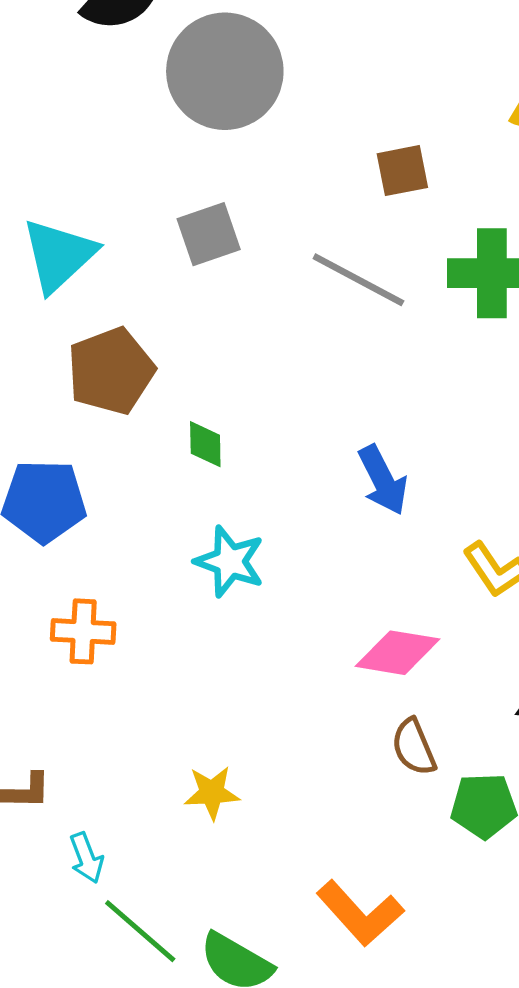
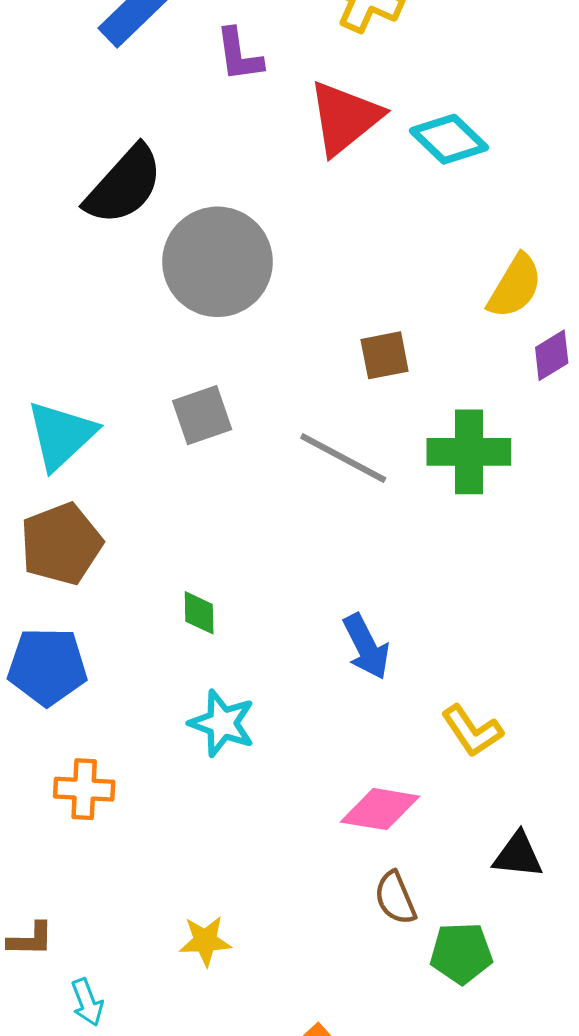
brown pentagon: (111, 371) -> (61, 544), moved

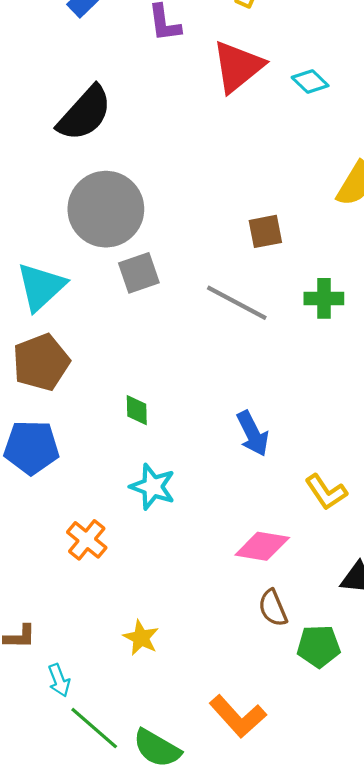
cyan diamond: (449, 139) -> (310, 82), size x0.7
gray circle: (217, 262) -> (106, 209), moved
green cross: (469, 452) -> (324, 298), size x0.7
orange cross: (84, 789) -> (87, 540), moved, turned 36
yellow star: (205, 941) -> (141, 638), turned 30

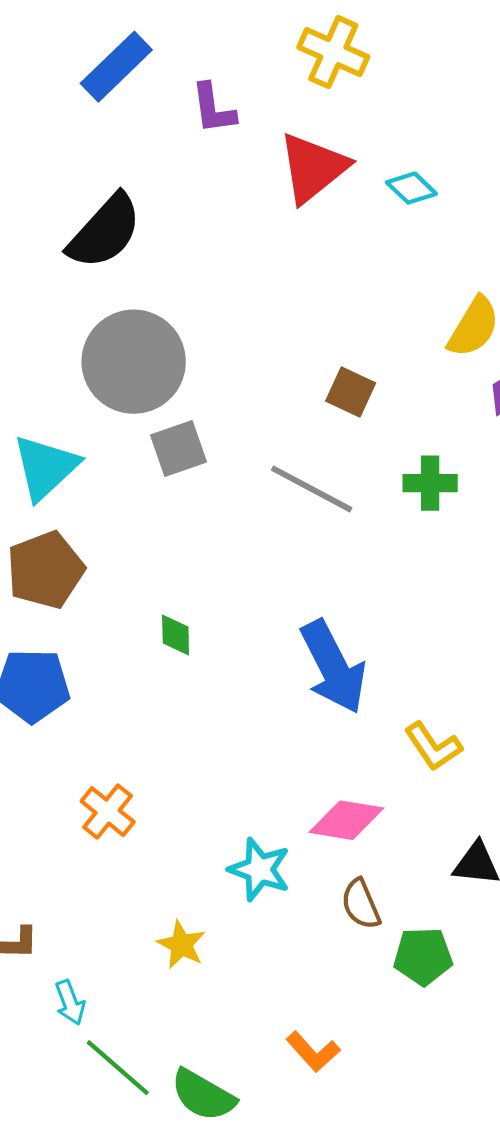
brown square: (265, 231) -> (351, 392), turned 36
blue arrow: (253, 434) -> (333, 667), size x1.5
cyan star: (153, 487) -> (260, 869), moved
orange L-shape: (238, 716) -> (313, 1052), size x0.7

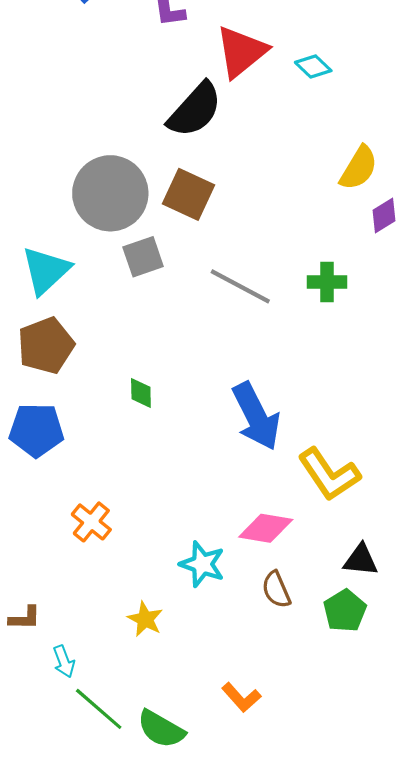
black semicircle: (105, 231) -> (195, 110), moved
brown square: (351, 392) -> (189, 194), moved, size x1.4
yellow L-shape: (433, 746) -> (329, 474), size x1.5
green pentagon: (423, 956) -> (345, 611), moved, turned -30

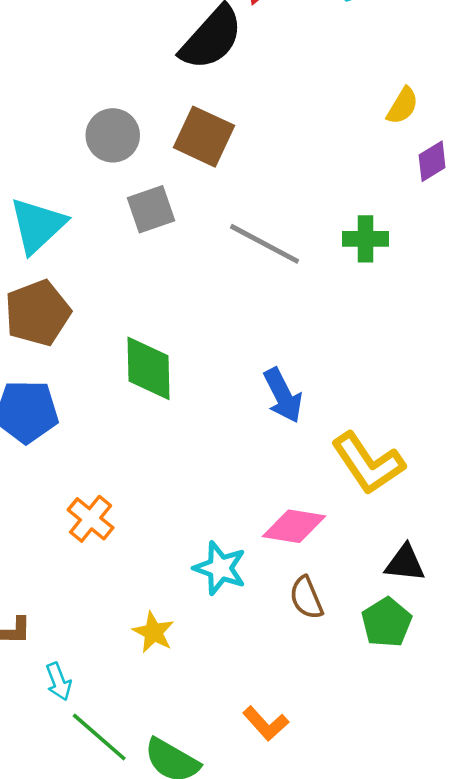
yellow semicircle: (359, 168) -> (403, 106), size x0.7
gray circle: (110, 193) -> (113, 135), size x0.6
green diamond: (141, 393) -> (149, 368), size x1.8
blue arrow: (256, 416) -> (283, 396), size x0.7

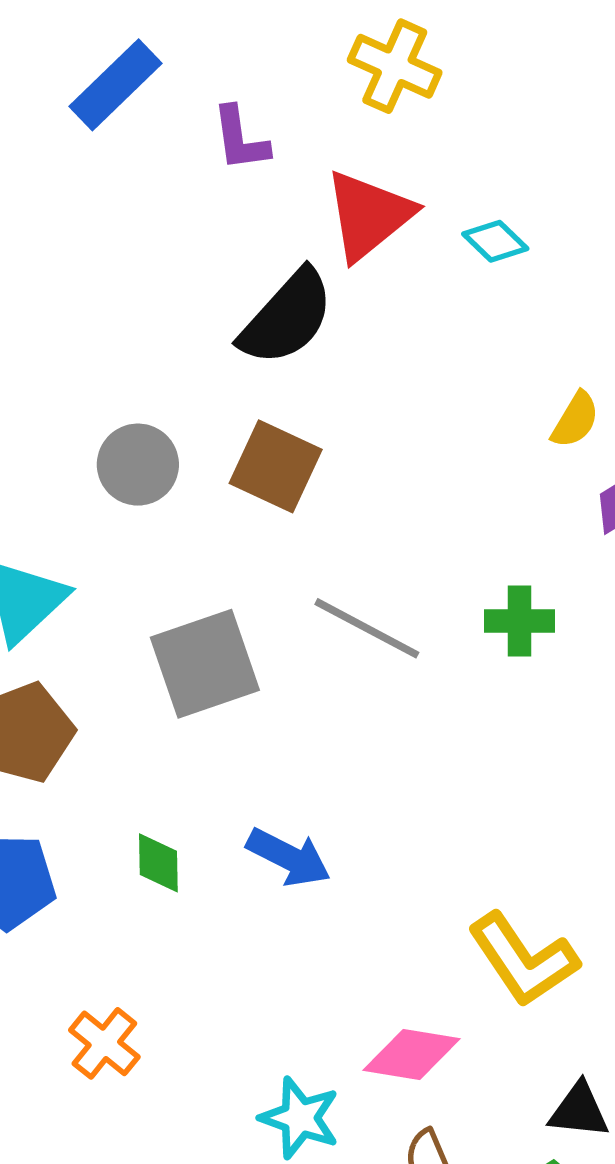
gray square: (151, 209) -> (205, 664), moved, size x1.5
green diamond: (149, 368) -> (158, 863), moved, size x0.6
blue arrow: (283, 396) -> (289, 857), moved, turned -36

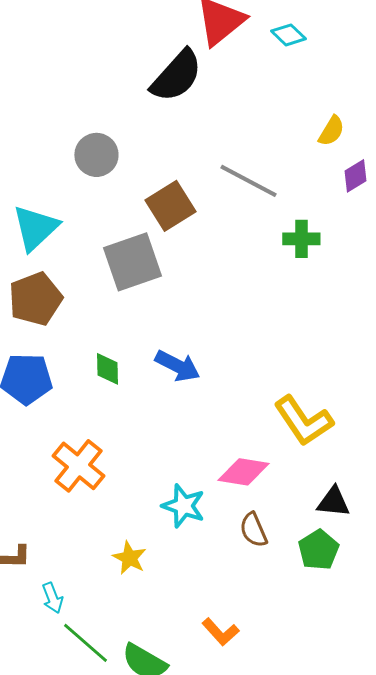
brown square: (276, 466) -> (170, 206), moved, turned 33
gray line: (367, 628) -> (248, 181), moved
orange cross: (104, 1043) -> (78, 466), size x1.4

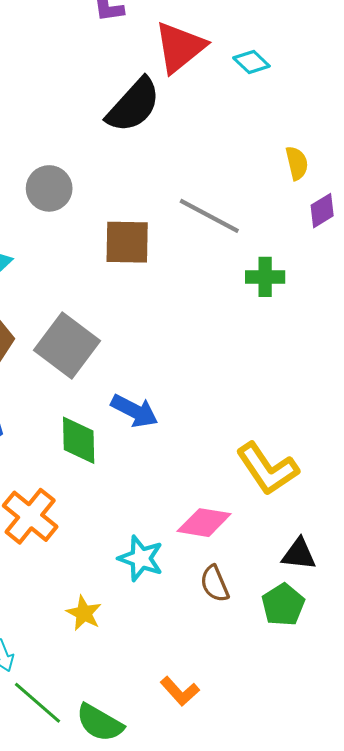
yellow semicircle: (331, 131) -> (297, 163), turned -44
brown square: (170, 206) -> (127, 242), turned 33
gray square: (132, 262) -> (67, 345), moved, turned -34
green diamond: (107, 369) -> (79, 440), moved, size x1.4

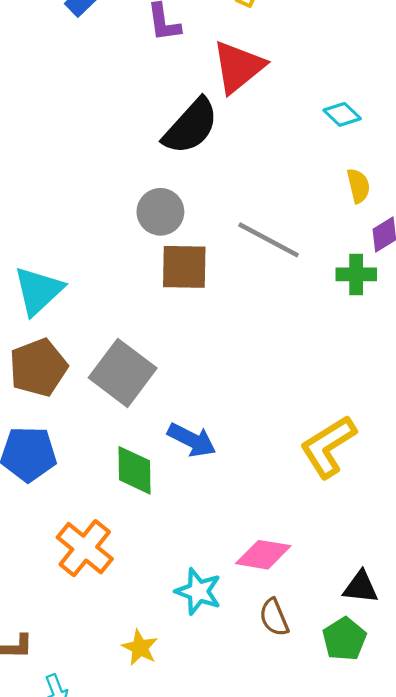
cyan diamond: (251, 62) -> (342, 114), moved
gray circle: (49, 188) -> (160, 212), moved
green cross: (265, 277) -> (356, 274), moved
yellow L-shape: (267, 469) -> (328, 446), moved, turned 92

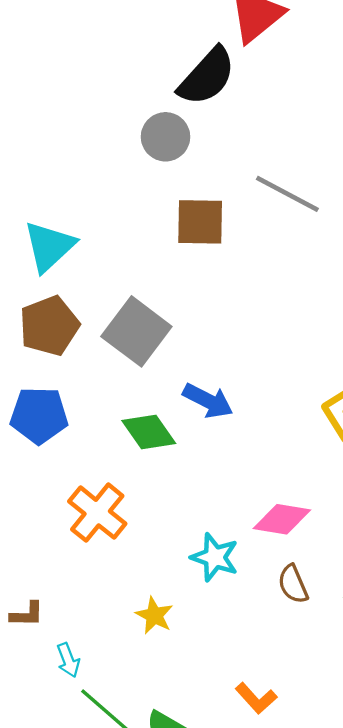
gray circle: (160, 212) -> (166, 137), moved
green diamond: (134, 470) -> (149, 432), turned -34

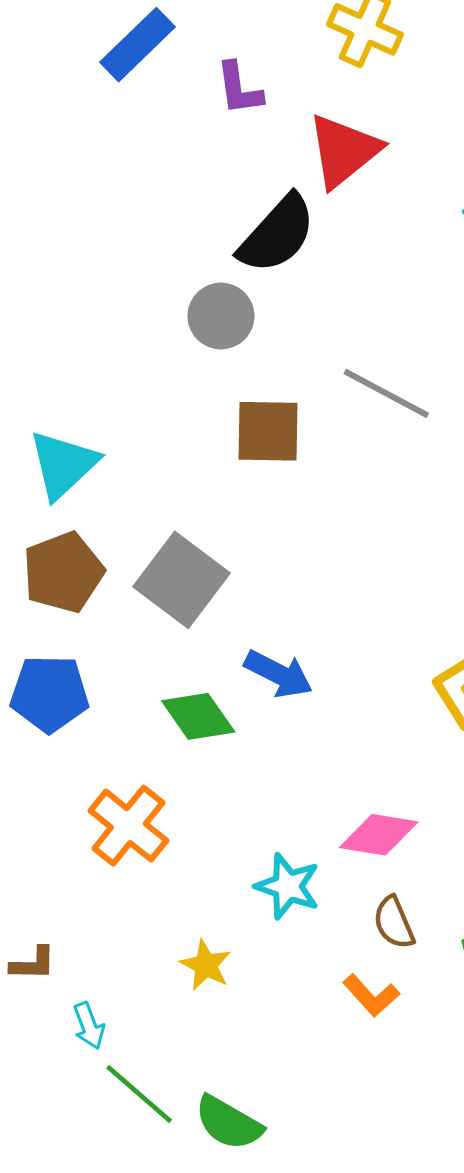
orange L-shape: (256, 698) -> (371, 995), moved

